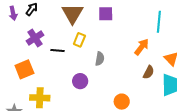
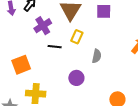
purple cross: (35, 38) -> (43, 26), moved

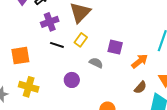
purple square: (104, 11) -> (115, 47), moved
gray semicircle: (97, 56) -> (96, 63), turned -88

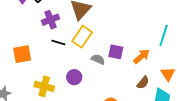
yellow rectangle: (81, 40) -> (82, 37), size x1.5
purple square: (115, 47) -> (116, 52), moved
yellow cross: (29, 87) -> (44, 86), moved

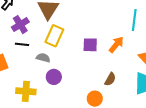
black line: (58, 43) -> (22, 44), moved
gray semicircle: (98, 59) -> (43, 58), moved
brown semicircle: (143, 83) -> (110, 79), moved

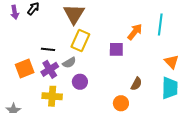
purple cross: (20, 25) -> (50, 69), moved
orange arrow: (116, 45) -> (135, 32), moved
gray semicircle: (43, 58) -> (69, 63), turned 136

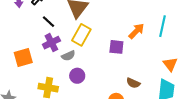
black line: (48, 49) -> (49, 22), moved, turned 32
purple cross: (50, 69) -> (51, 43), moved
brown semicircle: (136, 84) -> (133, 83), turned 80

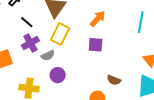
orange arrow: (136, 31) -> (98, 19), moved

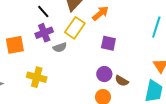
orange arrow: (98, 19) -> (100, 13), moved
purple circle: (58, 75) -> (104, 74), moved

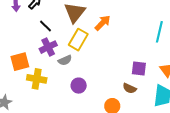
purple square: (108, 43) -> (139, 68), moved
purple circle: (104, 74) -> (79, 86), moved
yellow cross: (37, 77) -> (37, 79), moved

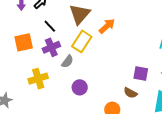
gray semicircle: (65, 60) -> (67, 61), turned -32
orange square: (20, 62) -> (24, 42), moved
yellow cross: (37, 79) -> (38, 79), turned -30

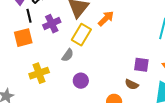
black line: (50, 26) -> (29, 16), moved, turned 32
purple cross: (51, 47) -> (52, 24), moved

